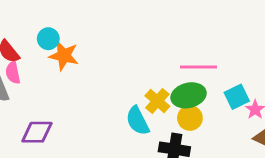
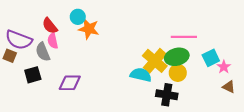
yellow cross: (157, 101) -> (155, 61), size x1.4
cyan semicircle: (138, 121) -> (141, 75), turned 130

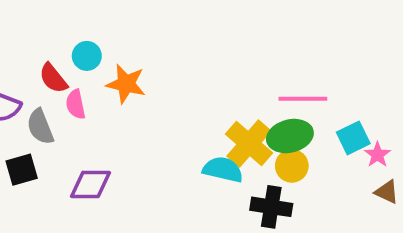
cyan circle: (78, 17) -> (87, 56), moved
pink semicircle: (53, 41) -> (76, 104), moved

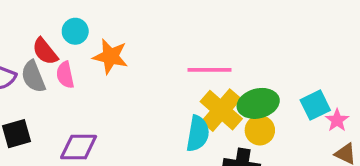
pink line: (303, 99) -> (209, 70), moved
gray semicircle: (40, 127) -> (33, 77), moved
cyan semicircle: (223, 170) -> (198, 134), turned 87

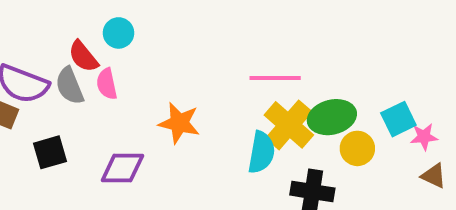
orange star: (110, 56) -> (179, 123), moved
pink star: (337, 120) -> (424, 137), turned 30
yellow circle: (260, 130) -> (357, 148), moved

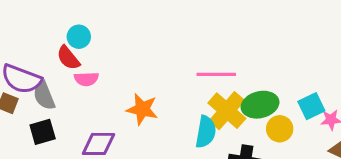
cyan circle: (119, 33) -> (79, 37), moved
pink semicircle: (107, 84) -> (86, 79), turned -80
gray semicircle: (70, 86) -> (44, 96), moved

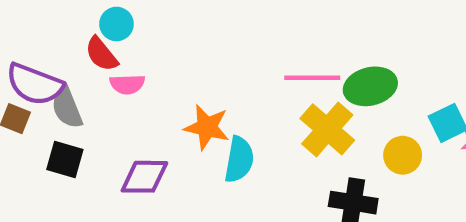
green ellipse: (260, 105) -> (370, 86), moved
black square: (43, 132) -> (65, 160), turned 32
cyan semicircle: (206, 132) -> (239, 160), moved

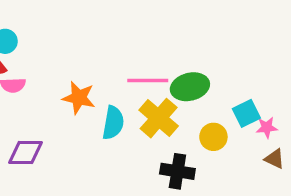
orange star: (207, 127) -> (79, 98), moved
cyan semicircle: (239, 160) -> (113, 123), moved

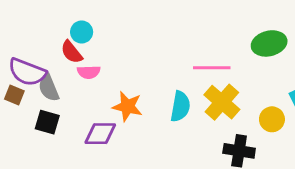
green ellipse: (190, 87) -> (269, 43), moved
orange star: (79, 98) -> (127, 106), moved

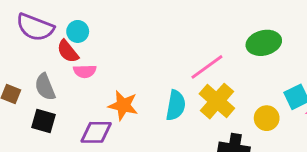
pink line: (212, 68) -> (207, 67), turned -36
purple semicircle: (27, 72) -> (35, 27), moved

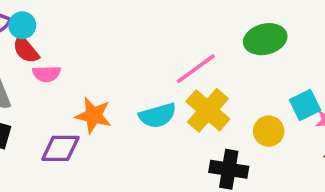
cyan circle: (78, 31) -> (22, 25), moved
cyan semicircle: (176, 105) -> (158, 115), turned 64

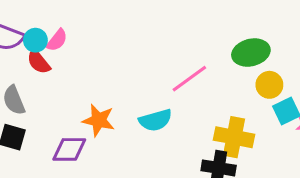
pink semicircle: (47, 74) -> (57, 40), moved, turned -50
yellow cross: (208, 110) -> (234, 137), moved, turned -30
yellow circle: (269, 131) -> (269, 85), moved

